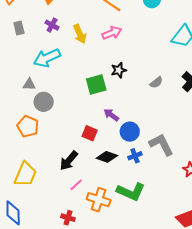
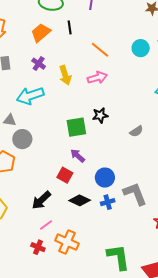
purple arrow: (111, 115) -> (78, 156), moved
green L-shape: (131, 192) -> (118, 257), moved, turned -128
red cross: (68, 218) -> (38, 247), moved

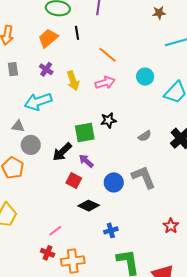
cyan circle: (141, 48) -> (145, 77), moved
gray L-shape: (135, 194) -> (144, 177), moved
black arrow: (41, 200) -> (62, 152), moved
blue cross: (108, 202) -> (111, 230), moved
orange cross: (67, 242) -> (73, 261), moved, turned -30

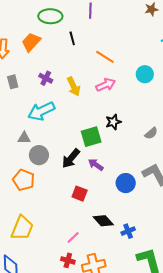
orange trapezoid: (48, 38) -> (31, 42), moved
red square: (74, 181) -> (80, 194), moved
black diamond: (89, 206) -> (103, 221), moved, turned 30

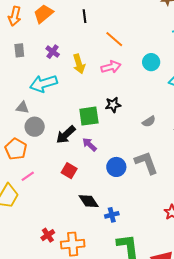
pink line: (73, 237) -> (28, 176), moved
red cross: (68, 260) -> (48, 235), turned 32

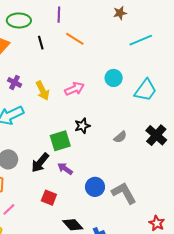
orange line: (114, 39) -> (75, 39), moved
gray L-shape: (146, 163) -> (124, 193), moved

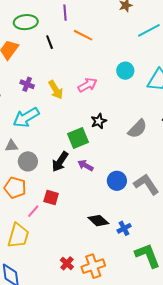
gray semicircle: (120, 137) -> (137, 129), size x1.5
red square: (49, 198) -> (51, 198), moved

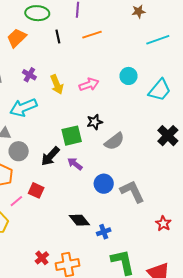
orange line: (83, 35) -> (92, 35), turned -54
gray semicircle: (137, 129) -> (114, 141), moved

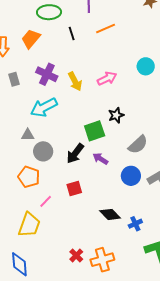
purple cross: (29, 75) -> (47, 74), size x1.5
gray semicircle: (114, 141) -> (138, 145), moved
red square: (36, 190) -> (74, 189), moved, turned -35

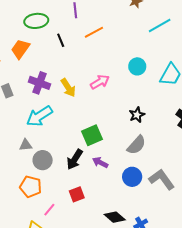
black star: (116, 115) -> (137, 115), moved

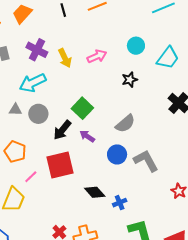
black star: (137, 115) -> (130, 80), moved
green square: (92, 135) -> (82, 108), turned -30
gray circle: (43, 160) -> (38, 114), moved
red square: (77, 194) -> (60, 165), size x1.8

